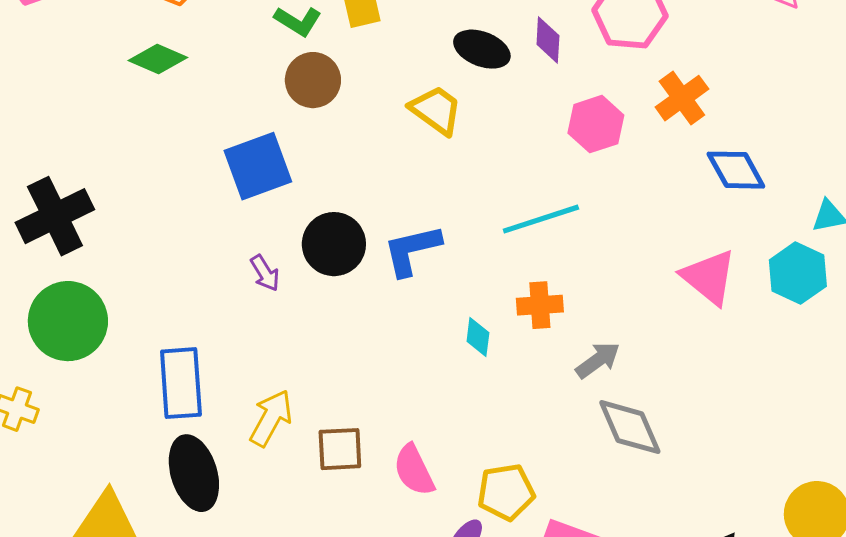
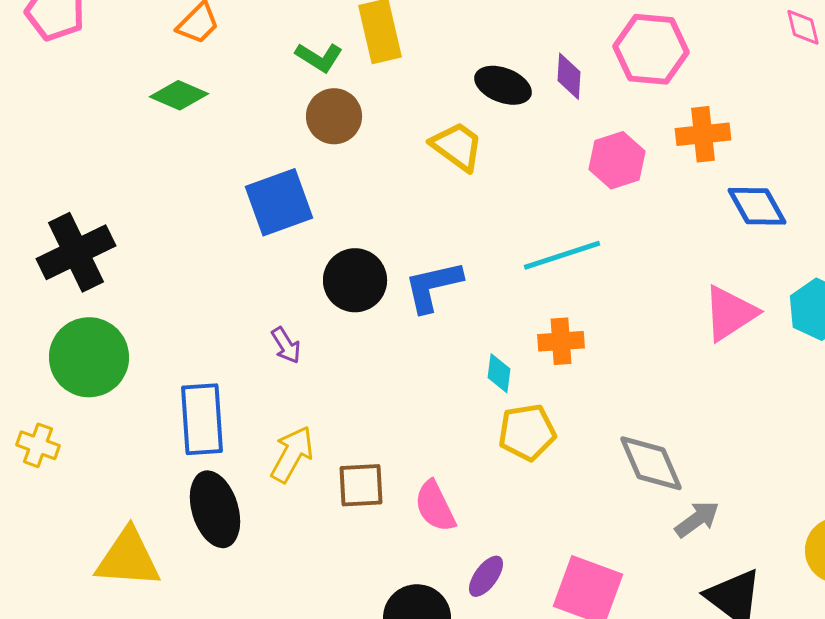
orange cross: (682, 98) -> (703, 134), turned 30
purple arrow: (265, 273) -> (286, 345), moved
pink triangle: (709, 277) -> (730, 313), turned 48
gray arrow: (598, 360) -> (697, 519), moved
yellow pentagon: (506, 492) -> (527, 432), moved

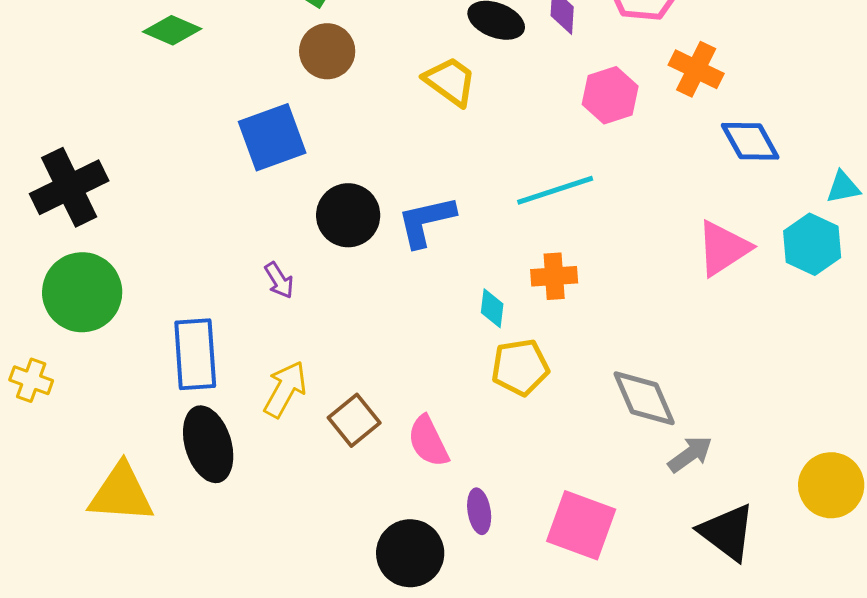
orange cross: (703, 134) -> (696, 69), turned 32
brown square: (361, 485) -> (354, 420), turned -36
purple ellipse: (486, 576) -> (479, 511), turned -45

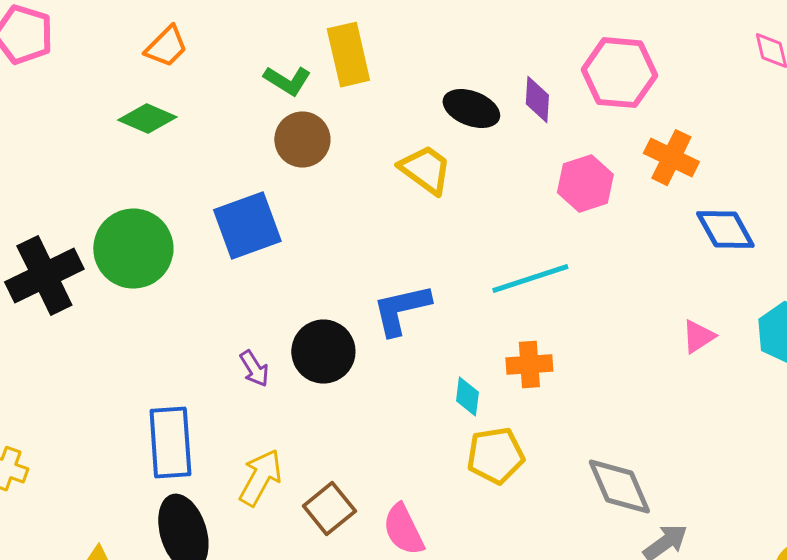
black circle: (348, 215) -> (323, 352), moved
pink triangle: (723, 248) -> (698, 337), size x0.6
green circle: (82, 292) -> (133, 249), moved

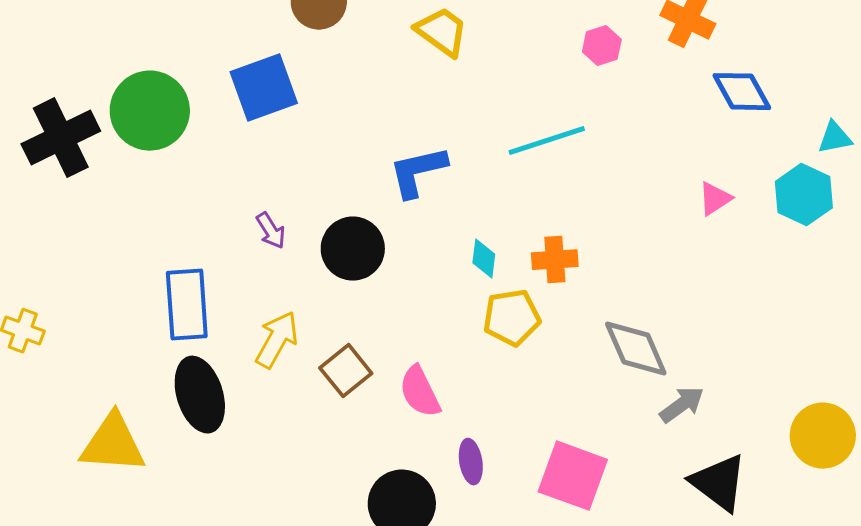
pink hexagon: (585, 184) -> (602, 46), size x0.7
black circle: (323, 352) -> (353, 249), moved
orange cross: (529, 365) -> (555, 260), moved

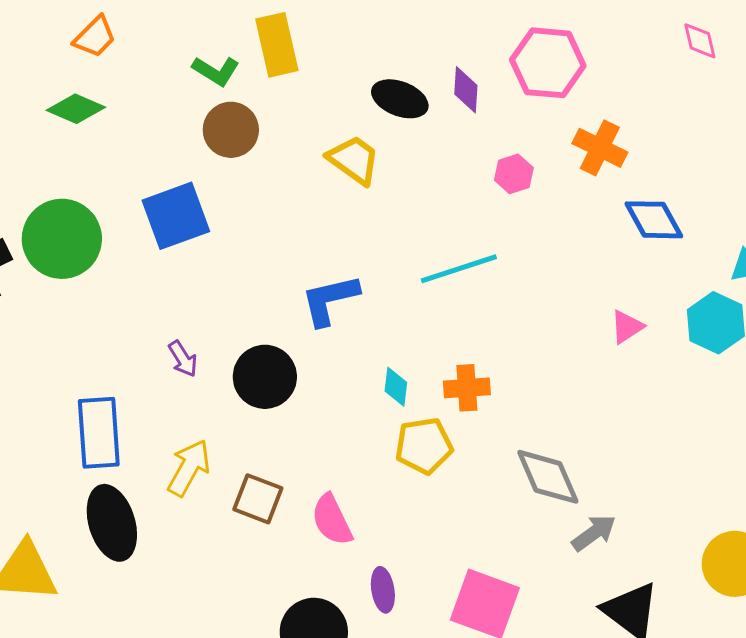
brown square: (346, 371) -> (258, 499), turned -30

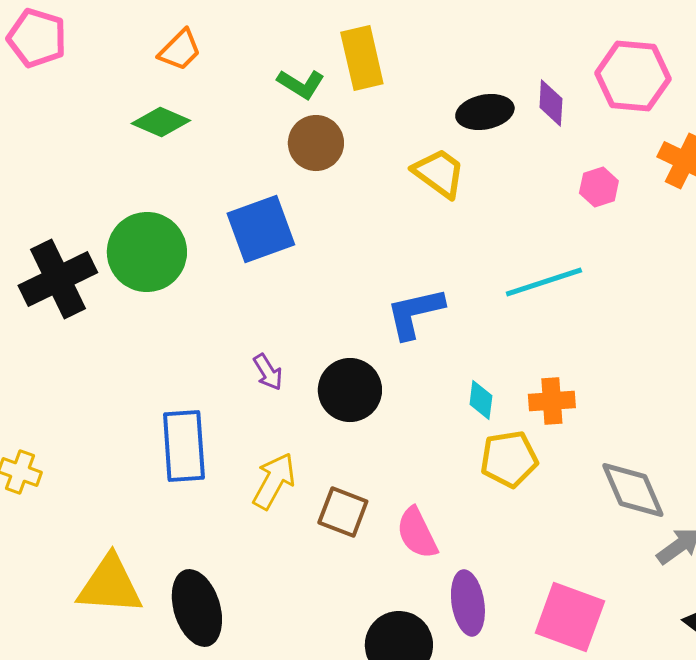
black ellipse: (400, 99) -> (485, 112), turned -32
black ellipse: (112, 523) -> (197, 608), moved
purple ellipse: (383, 590) -> (468, 603), size x1.4

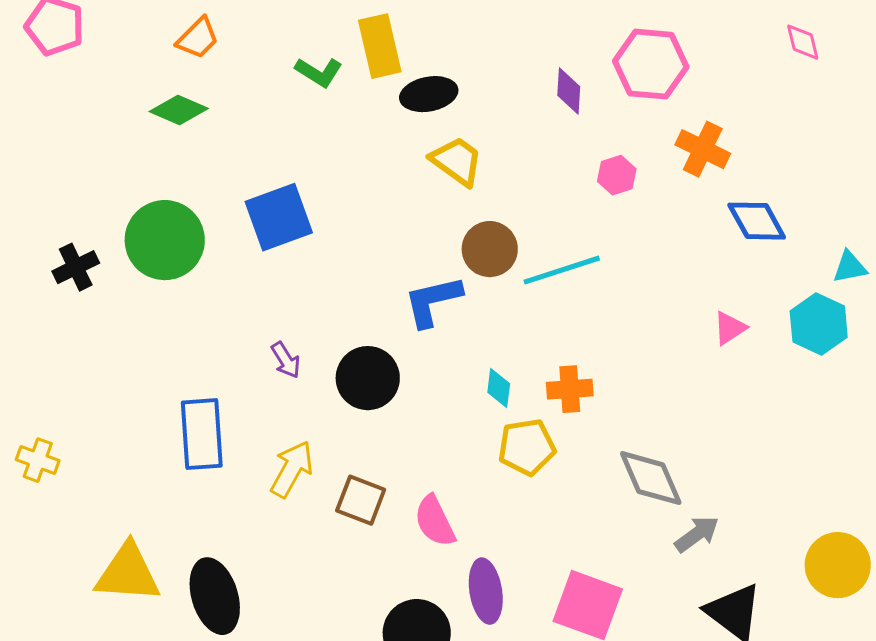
black ellipse: (485, 112) -> (429, 94), moved
brown circle: (316, 143) -> (490, 249), moved
black cross: (58, 279) -> (76, 267), size x0.6

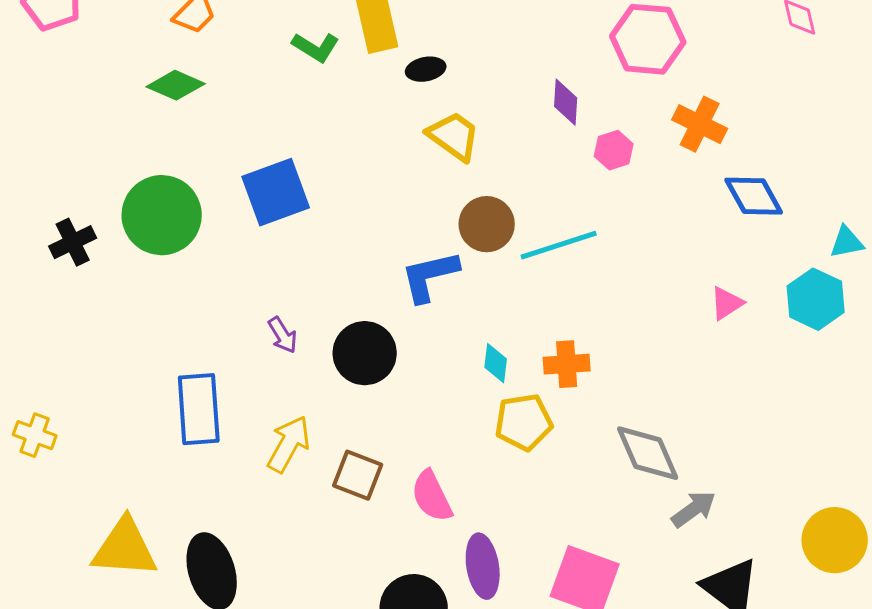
purple diamond: (569, 91) -> (566, 102), moved
black ellipse: (429, 94) -> (426, 69), size x0.7

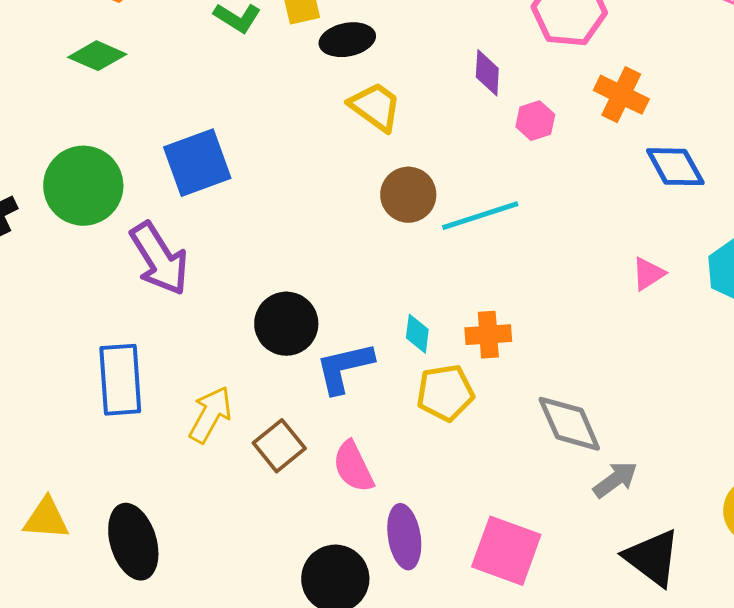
black ellipse: (426, 69) -> (347, 40), size x1.4
blue L-shape: (430, 276) -> (344, 368), moved
purple arrow: (283, 335) -> (159, 259), moved, size x2.0
brown square: (358, 475) -> (279, 446), turned 30
yellow triangle: (125, 548) -> (46, 519), size x0.7

